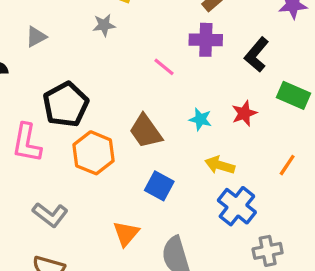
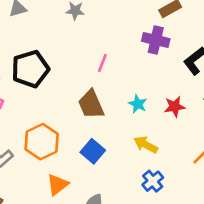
pink line: (164, 67) -> (102, 63), moved, turned 60
orange hexagon: (93, 153) -> (42, 142), moved
blue cross: (237, 206) -> (153, 181), size x0.7

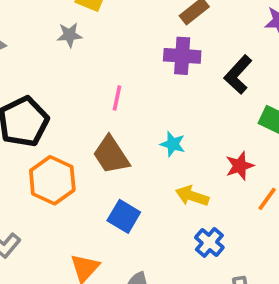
red star: (175, 107) -> (240, 166), moved
orange hexagon: (42, 142) -> (52, 180), moved

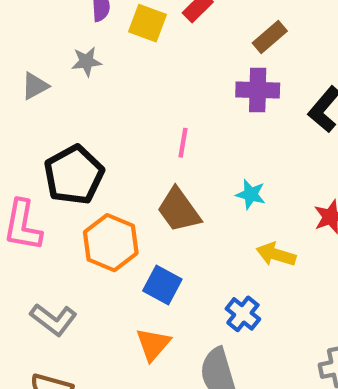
gray star: (70, 35) -> (86, 61), moved
blue square: (124, 216) -> (162, 285), moved
blue cross: (209, 242) -> (243, 314), moved

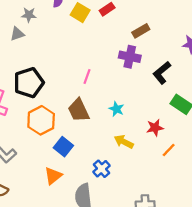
gray star: (86, 61) -> (29, 15), moved

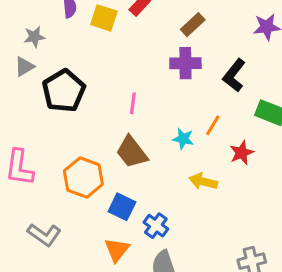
black pentagon: (29, 83) -> (64, 91), moved
orange line: (169, 150) -> (213, 125), moved
blue cross: (101, 169) -> (156, 226), moved

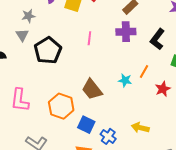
gray triangle: (24, 66) -> (22, 35), turned -32
pink line: (133, 103) -> (89, 38), moved
yellow arrow: (203, 182) -> (140, 128), moved

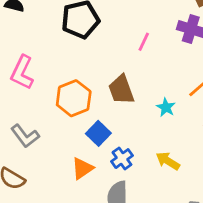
pink line: (89, 38) -> (144, 42), moved
cyan star: (125, 80) -> (166, 107), moved

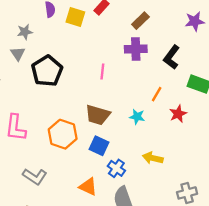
brown trapezoid: (121, 90) -> (98, 115), turned -35
blue square: (98, 133) -> (99, 146), moved
orange triangle: (82, 168) -> (88, 187), turned -42

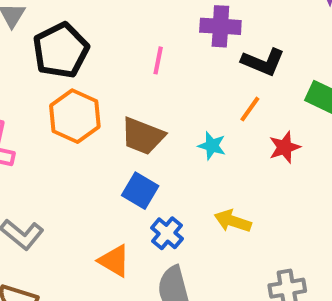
black L-shape: (172, 57) -> (263, 62), moved, turned -110
orange hexagon: (63, 134) -> (75, 116), moved

